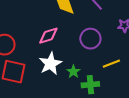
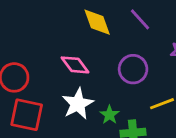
pink diamond: (48, 36) -> (75, 65), turned 70

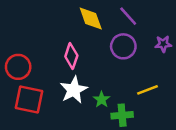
pink diamond: (75, 65) -> (71, 56), turned 55
purple circle: (133, 69) -> (123, 46), moved

